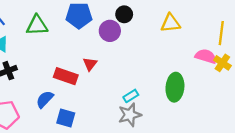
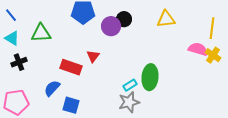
black circle: (124, 14) -> (124, 19), moved
green triangle: (37, 25) -> (41, 33), moved
green ellipse: (175, 87) -> (150, 77), moved

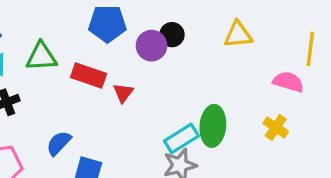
yellow cross: (213, 55) -> (276, 127), moved
red rectangle: (71, 67) -> (89, 76), moved
cyan rectangle: (130, 85) -> (181, 138), size x1.5

